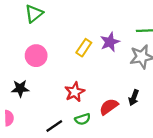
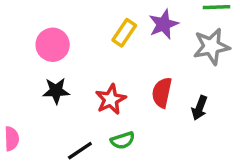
black star: (20, 89) -> (56, 91), moved
red semicircle: (109, 107) -> (162, 93), moved, turned -42

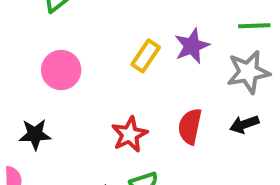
black star: (56, 91) -> (35, 134), moved
black arrow: (199, 108) -> (244, 124), moved, turned 50

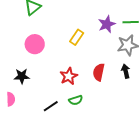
purple star: (192, 46) -> (107, 24), moved
black arrow: (244, 124) -> (126, 71), turned 96

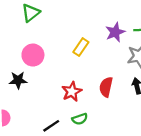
black star: (22, 76) -> (18, 80), moved

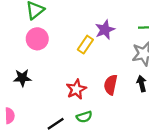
purple star: (115, 32) -> (105, 30), moved
pink circle: (33, 55) -> (37, 39), moved

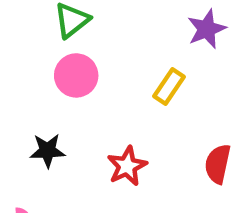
purple star: (105, 30) -> (207, 29), moved
red star: (76, 89) -> (127, 166), moved

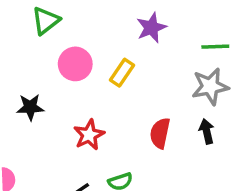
pink circle: (76, 75) -> (75, 64), moved
black star: (47, 151) -> (30, 107), moved

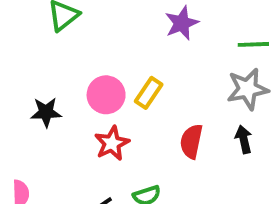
pink circle: (75, 64) -> (106, 95), moved
yellow rectangle: (122, 73) -> (149, 93), moved

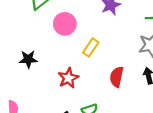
pink circle: (106, 95) -> (65, 24), moved

